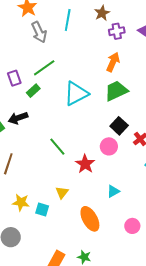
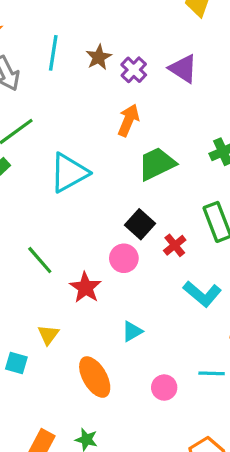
brown star: (102, 13) -> (99, 57), moved
purple cross: (117, 31) -> (134, 70), turned -35
green trapezoid: (116, 91) -> (157, 164), moved

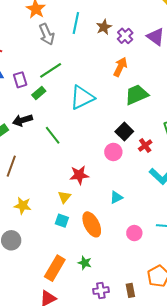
green line: (40, 260) -> (53, 135), moved
red star: (85, 288) -> (79, 175), moved, turned 30
cyan square: (16, 363) -> (62, 221), moved

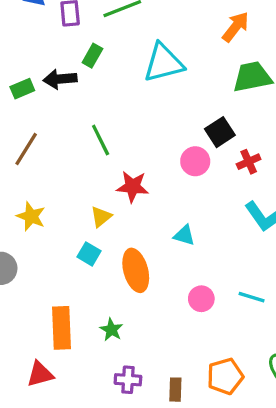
green rectangle: (39, 93) -> (92, 56), moved, turned -32
green line: (53, 135) -> (101, 140), moved
cyan triangle: (116, 197) -> (184, 235), turned 32
orange rectangle: (55, 268) -> (61, 328), turned -45

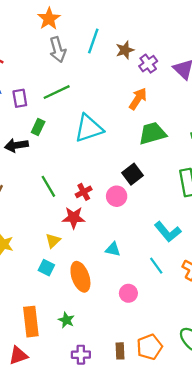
red cross: (249, 162) -> (84, 192), moved
cyan line: (252, 297) -> (156, 266), moved, turned 42
brown rectangle: (175, 390) -> (120, 351), moved

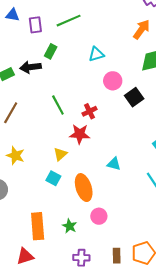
cyan triangle: (89, 128) -> (96, 54), size x0.6
pink circle: (117, 196) -> (113, 81), moved
pink circle: (128, 293) -> (99, 216), moved

